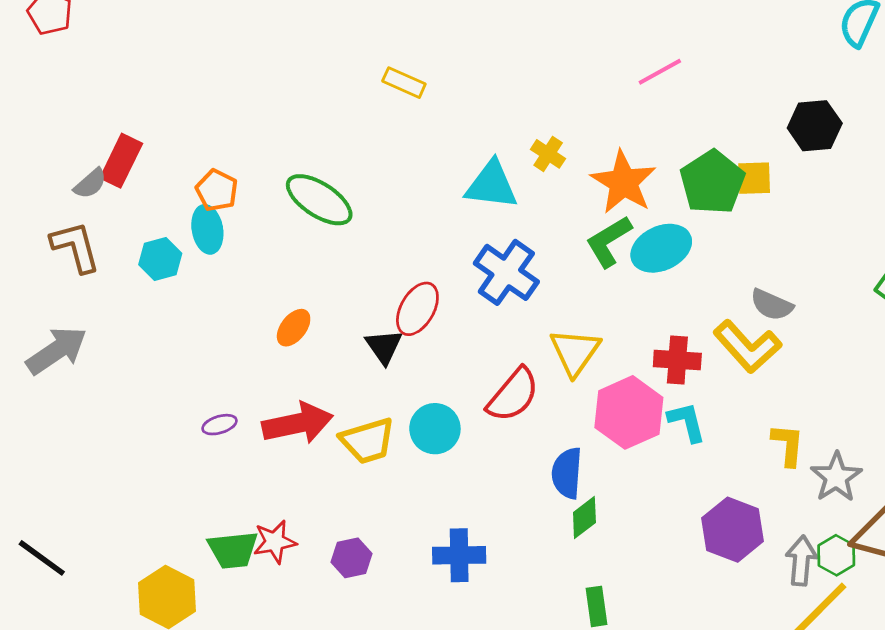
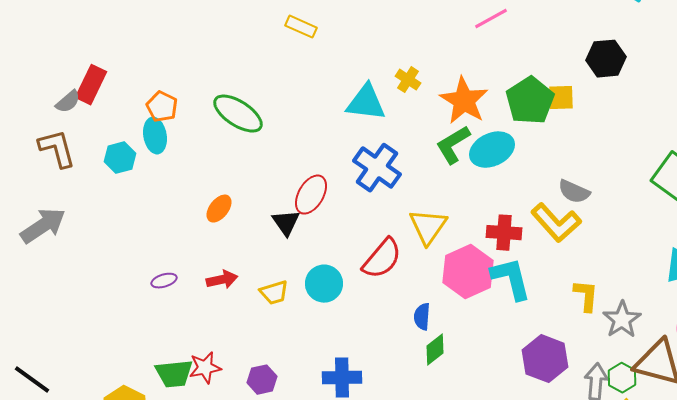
cyan L-shape: (687, 422) -> (511, 279), size x1.4
red arrow: (298, 423) -> (222, 280), size x0.6
yellow trapezoid: (368, 441) -> (274, 293), size x0.7
blue semicircle: (567, 473) -> (422, 317), size x0.7

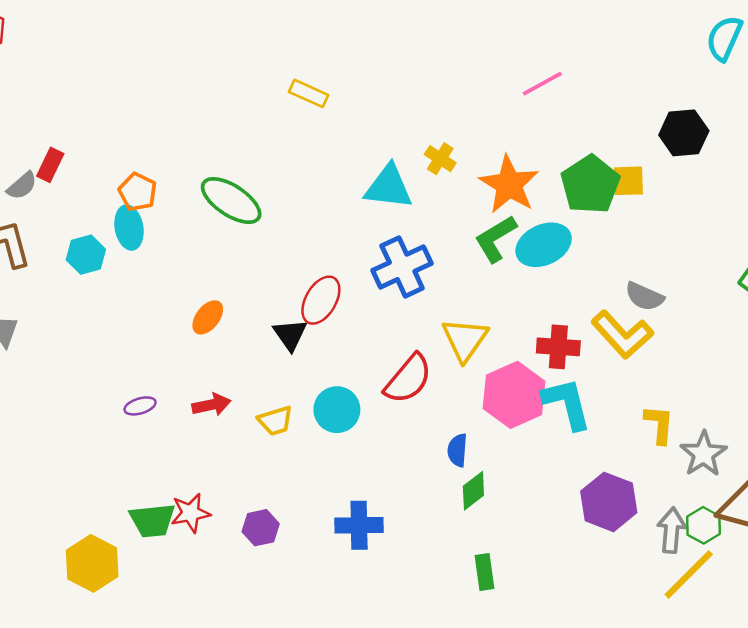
red rectangle: (91, 85) -> (50, 165), size x0.7
blue cross: (377, 168) -> (402, 267), turned 30

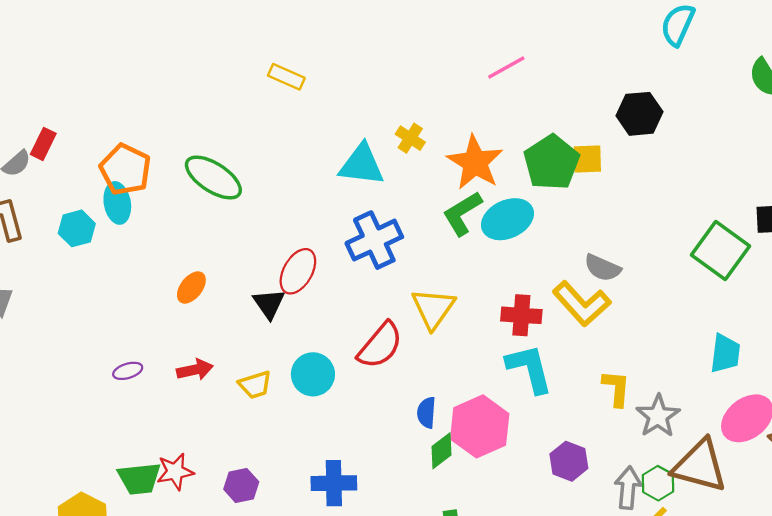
orange pentagon: (138, 192) -> (125, 169), size x1.4
pink hexagon: (514, 395) -> (480, 426), moved
purple hexagon: (609, 502) -> (569, 461), size x0.7

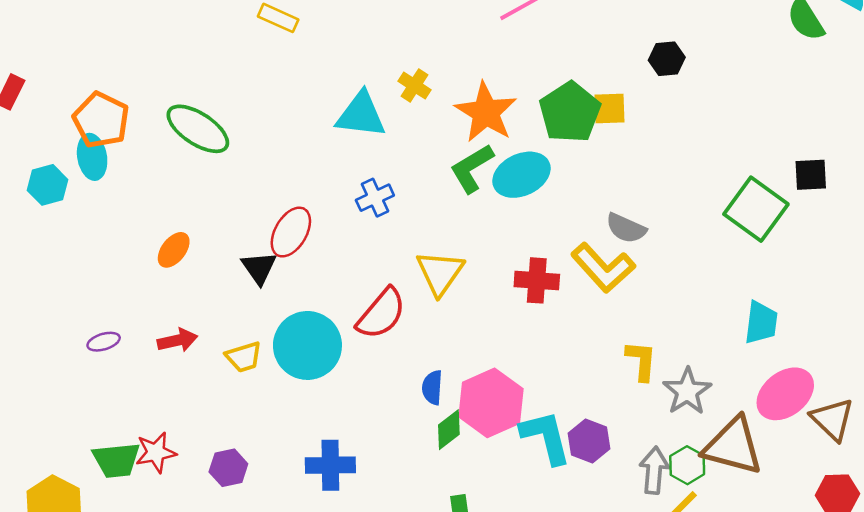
black hexagon: (639, 114) -> (667, 59), size x0.7
blue cross: (374, 240) -> (375, 198), size x0.6
cyan L-shape: (529, 369) -> (546, 437), moved
cyan circle: (313, 374) -> (307, 345), size x1.4

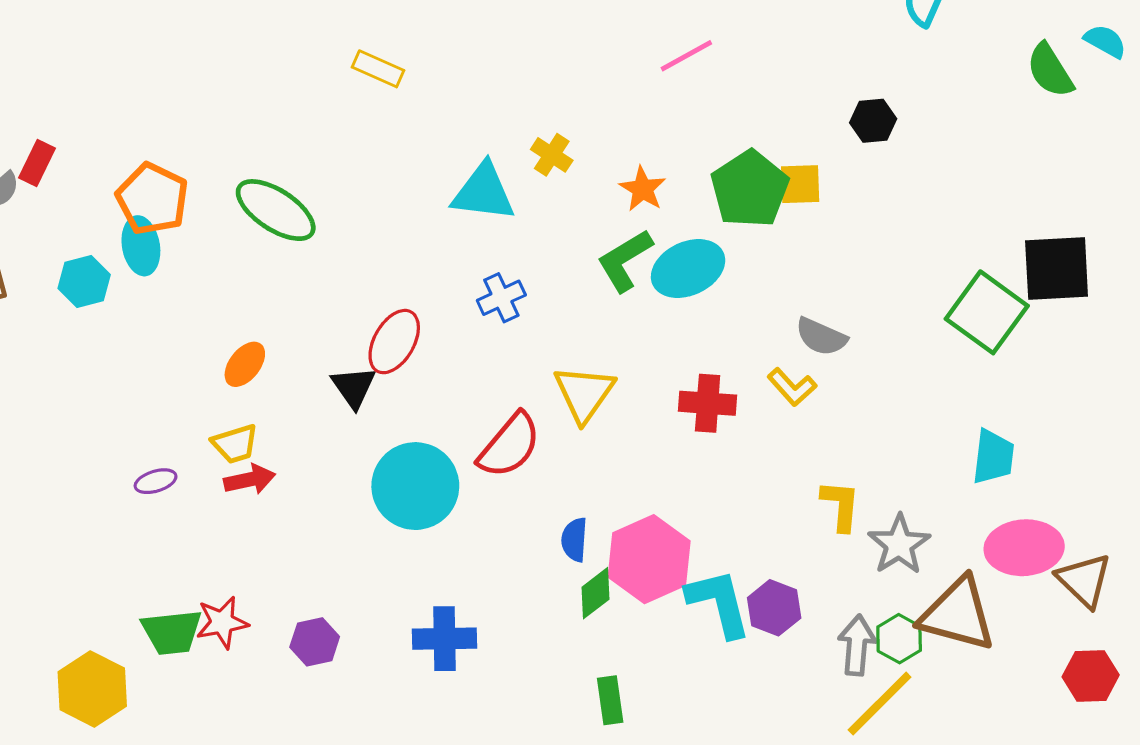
orange star: (486, 112) -> (643, 189), size x0.6
black square: (811, 175) -> (1057, 269), size x1.6
yellow L-shape: (603, 268) -> (792, 387), size x0.6
yellow trapezoid: (244, 357) -> (235, 444), moved
pink ellipse: (785, 394) -> (1024, 548), turned 34

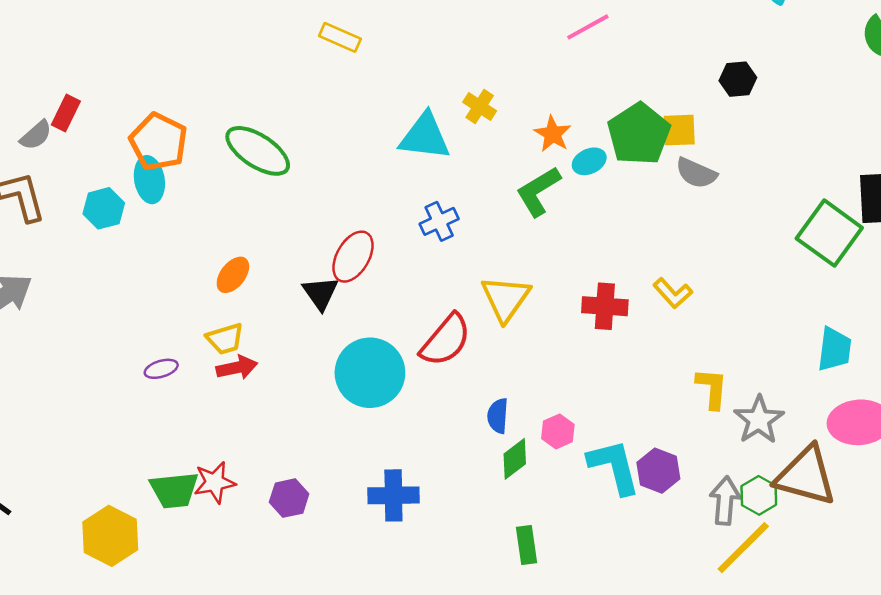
cyan ellipse: (688, 269) -> (589, 161), moved, size x0.6
gray semicircle: (821, 337) -> (696, 173), moved
pink hexagon: (649, 559) -> (558, 431), size x0.5

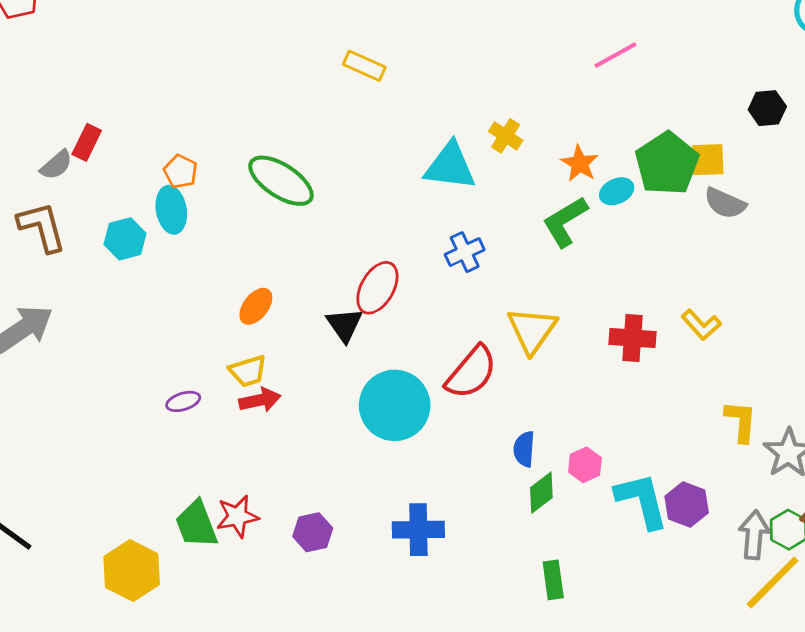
orange pentagon: (159, 142) -> (181, 171), size x0.6
green trapezoid: (174, 490) -> (196, 524), turned 75

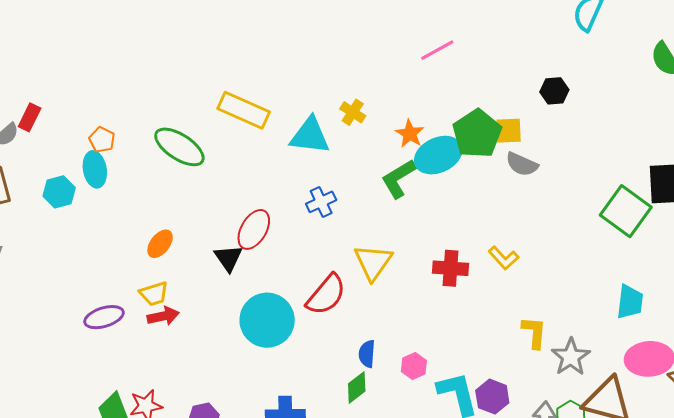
yellow rectangle: (364, 66) -> (244, 110), moved, size x1.6
cyan ellipse: (617, 191) -> (438, 155), size x1.8
purple ellipse: (183, 401) -> (104, 317), size x1.5
green diamond: (541, 493) -> (357, 387), moved

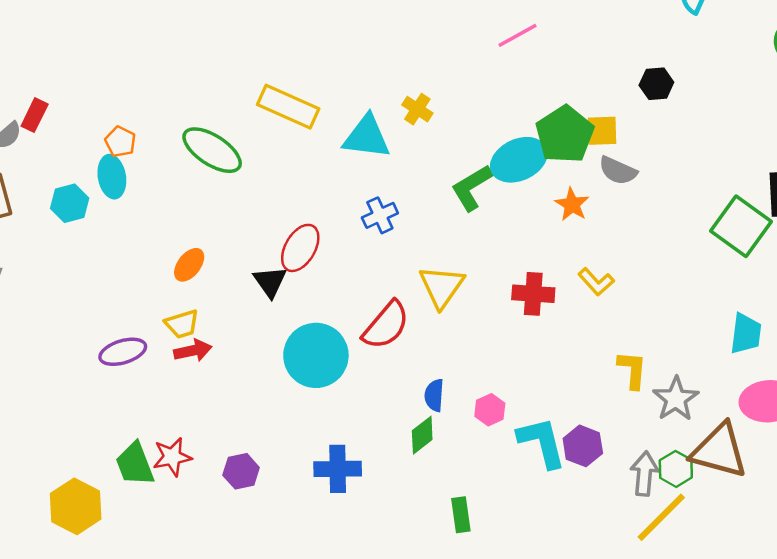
orange star: (410, 134) -> (572, 204), moved

